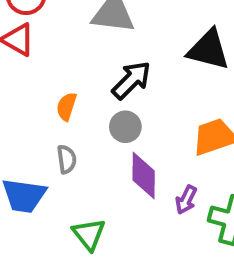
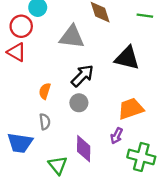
purple diamond: (144, 175) -> (84, 149), moved
purple arrow: (186, 200) -> (117, 136), moved

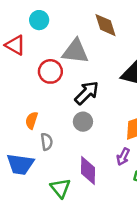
red circle: (21, 26) -> (50, 71), moved
red triangle: (16, 52) -> (15, 45), moved
orange semicircle: (45, 91) -> (32, 120), moved

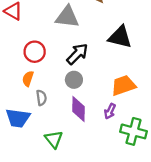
red circle: (50, 71) -> (35, 52), moved
purple diamond: (88, 171) -> (78, 109), moved

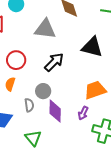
gray circle: (74, 80) -> (43, 91), moved
gray semicircle: (41, 98) -> (29, 105), moved

